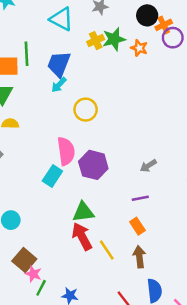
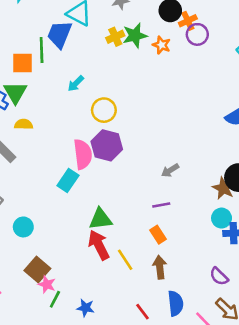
blue trapezoid: (59, 64) -> (59, 34), moved
purple hexagon: (93, 165) -> (107, 145), moved

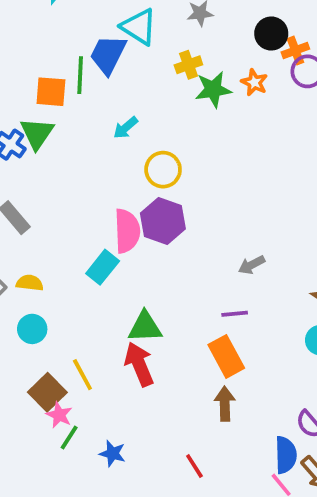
green star: (135, 35) -> (213, 90), moved
yellow semicircle: (24, 124) -> (30, 283), moved
orange rectangle: (158, 235) -> (226, 356), size x1.5
yellow line: (125, 260) -> (82, 375), moved
blue semicircle: (176, 303) -> (286, 455), moved

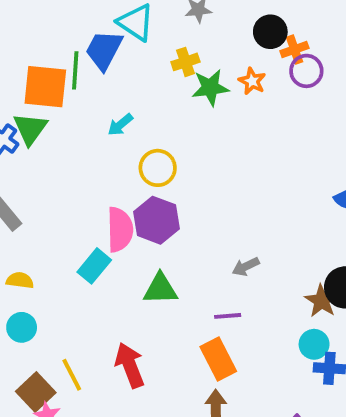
orange square: (51, 92) -> (45, 87), size x1.4
green triangle: (145, 327) -> (160, 289), moved

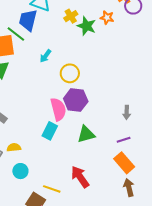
green line: (75, 70) -> (16, 34), turned -42
green star: (210, 88) -> (87, 26), turned -30
gray arrow: (246, 267) -> (127, 112), turned -48
yellow line: (72, 375) -> (52, 189), turned -30

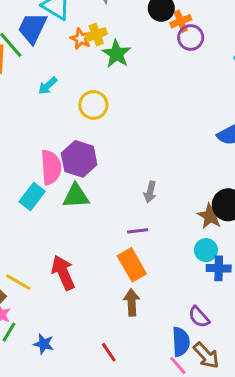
orange star: (107, 18) -> (81, 39), moved
yellow circle: (70, 73) -> (93, 105), moved
green triangle: (86, 134) -> (76, 196), moved

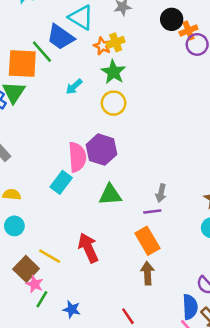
blue trapezoid: (32, 28) -> (61, 37), turned -80
green star: (116, 54) -> (113, 72), moved
gray arrow: (150, 192) -> (161, 193), moved
green triangle: (76, 196) -> (110, 195), moved

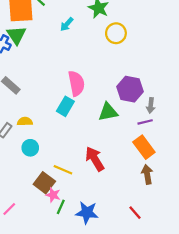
yellow circle: (114, 103) -> (116, 33), moved
purple hexagon: (101, 150) -> (130, 89), moved
blue star: (72, 309) -> (87, 212), size x1.5

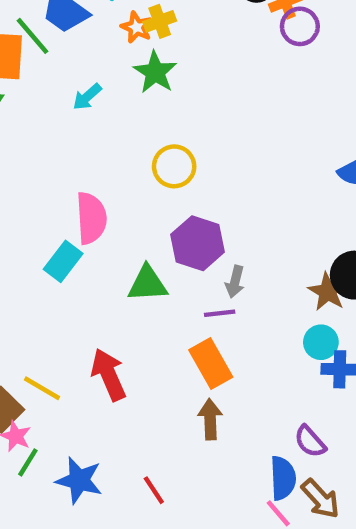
yellow circle: (116, 33) -> (174, 166), moved
red line: (135, 213) -> (154, 490), moved

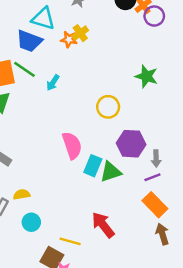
green line: (33, 36) -> (25, 69), moved
green star: (155, 72) -> (146, 76), moved
cyan rectangle: (63, 261) -> (93, 166), moved

